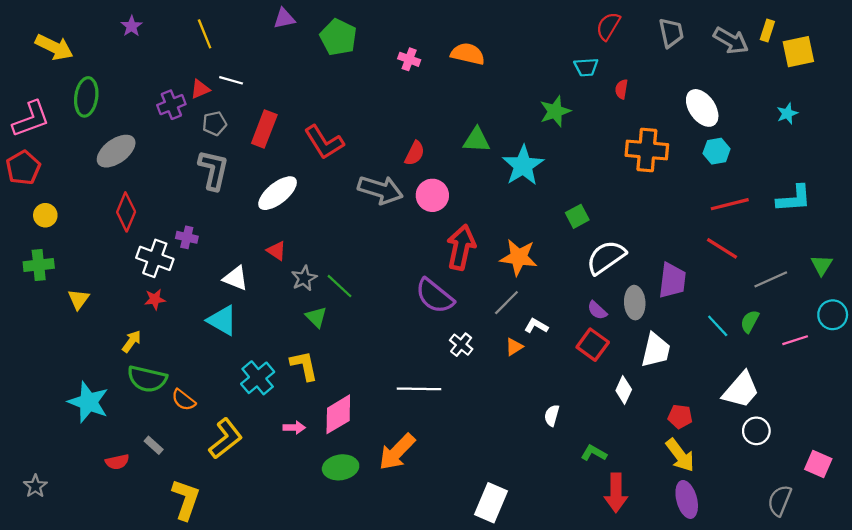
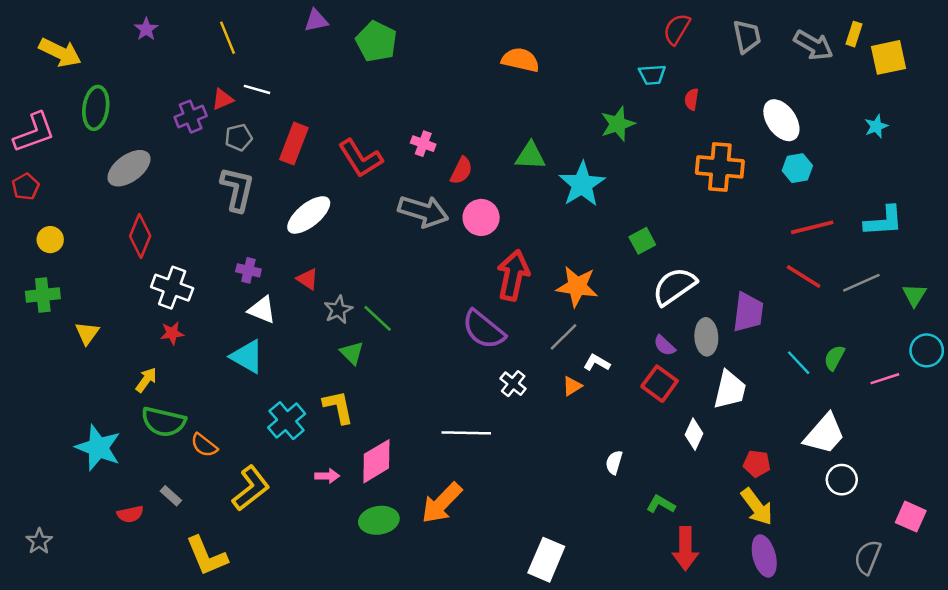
pink cross: (409, 59) -> (423, 144), moved
red pentagon: (23, 168) -> (26, 187), size x0.7
purple cross: (187, 237) -> (248, 270), moved
gray line: (771, 279) -> (861, 283), moved
yellow L-shape: (186, 499) -> (207, 556), turned 138

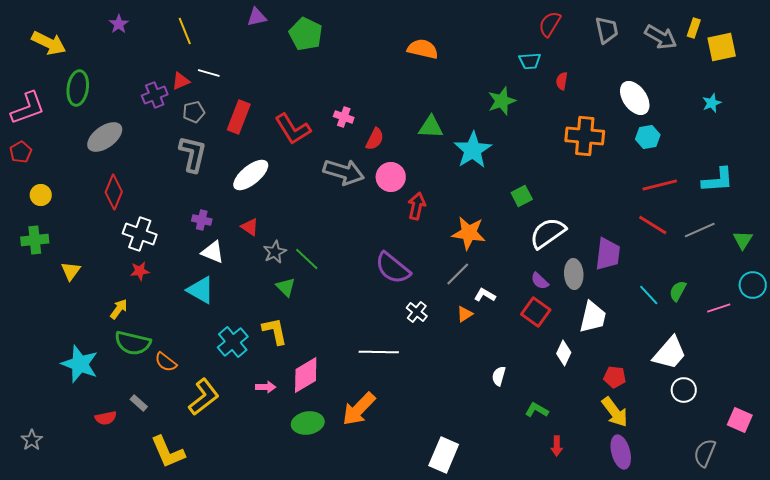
red arrow: (513, 275) -> (417, 206), moved, size x0.7
red arrow: (685, 549) -> (557, 446), size x0.6

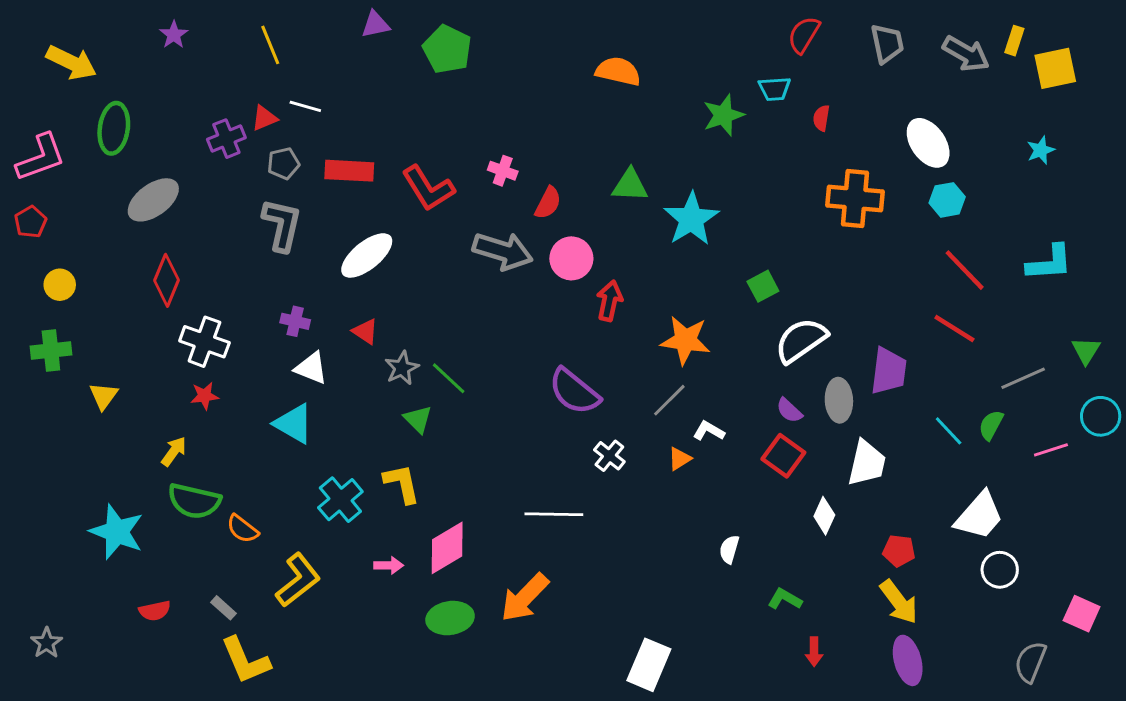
green star: (502, 101) -> (723, 115), moved
red rectangle: (239, 117) -> (349, 171), turned 72
red line: (660, 185) -> (965, 270), turned 60
gray line: (700, 230) -> (1023, 378), moved
gray rectangle: (139, 403) -> (223, 608), moved

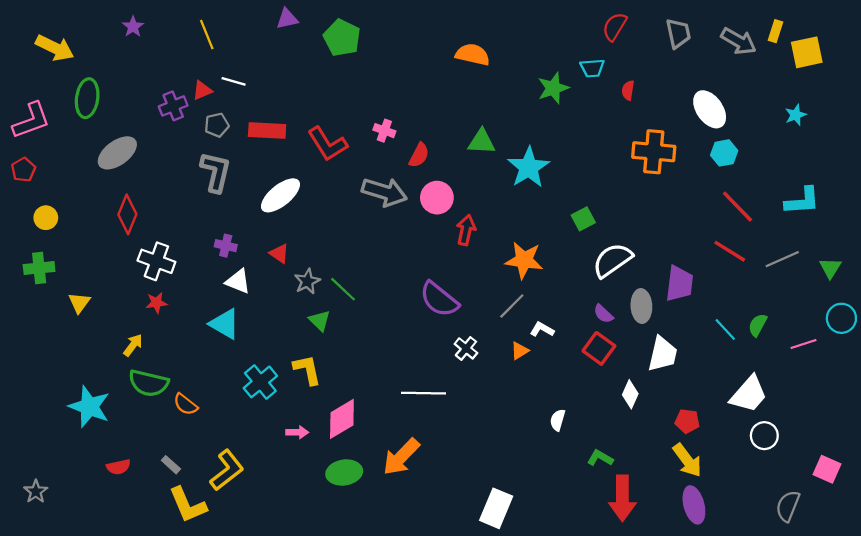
gray line: (1023, 378) -> (782, 259), moved
yellow L-shape: (298, 580) -> (227, 470), moved
red arrow: (814, 652) -> (622, 498), size x2.0

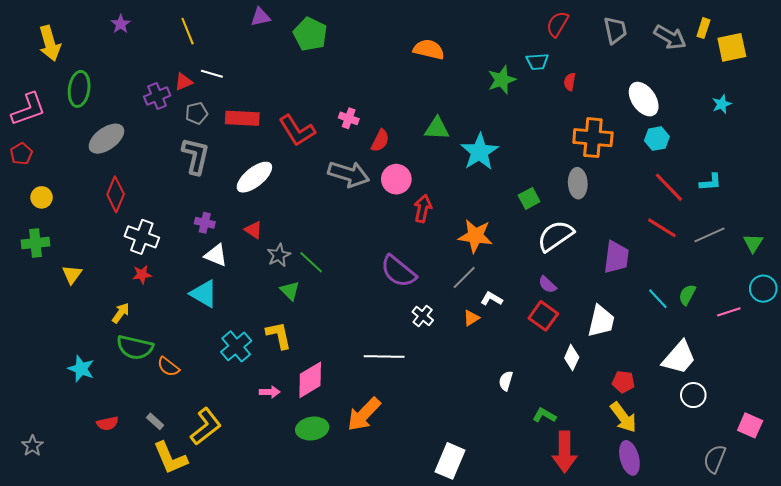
yellow arrow: (55, 48) -> (50, 43), turned 48
cyan L-shape: (802, 201) -> (711, 182), moved, size x0.7
gray ellipse: (641, 306) -> (578, 183), moved
cyan star: (89, 407) -> (81, 369), size x0.7

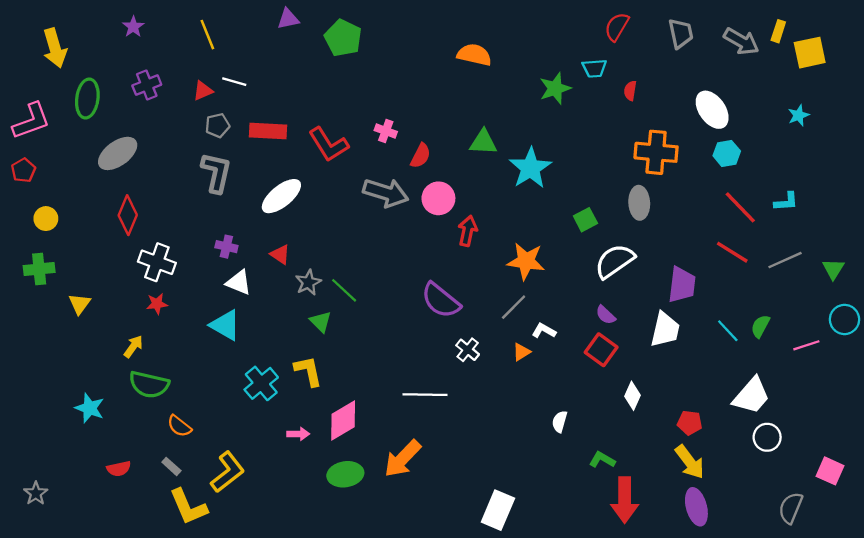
purple cross: (157, 96) -> (147, 85), moved
white trapezoid: (601, 321) -> (665, 330), moved
orange semicircle: (168, 367) -> (179, 426), moved

